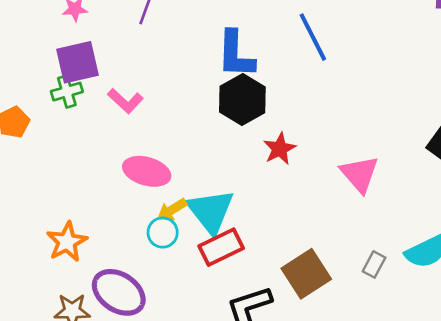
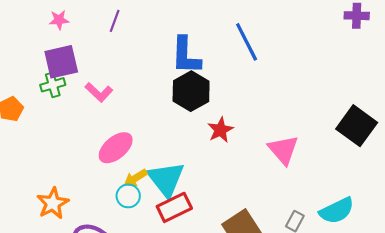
pink ellipse: (147, 171) -> (116, 148), turned -56

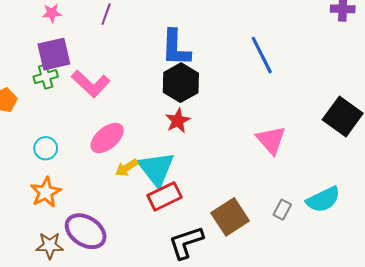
blue line: (247, 42) -> (262, 55), moved
pink L-shape: (99, 92) -> (91, 84), size x1.4
red star: (220, 130) -> (178, 121), moved
cyan circle: (128, 196) -> (46, 148), moved

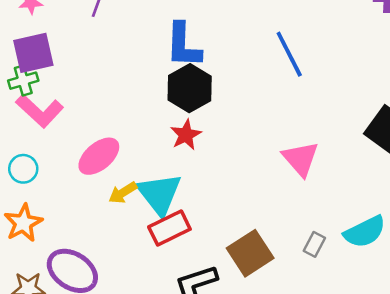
pink L-shape: (91, 84) -> (40, 111), moved

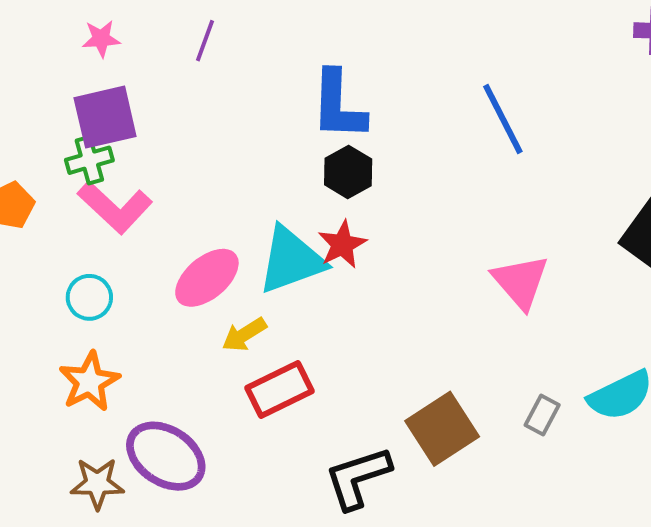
black hexagon: (190, 88) -> (348, 172), size x0.7
cyan triangle: (159, 194) -> (291, 260), moved, turned 48
red rectangle: (169, 228) -> (279, 389), moved

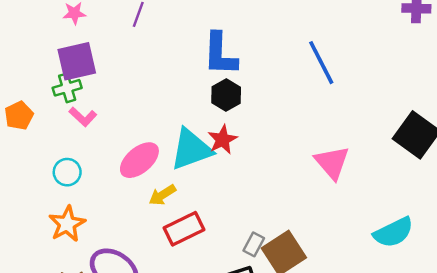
pink L-shape: (115, 207) -> (83, 117), size x0.6
gray rectangle: (542, 415) -> (254, 244), moved

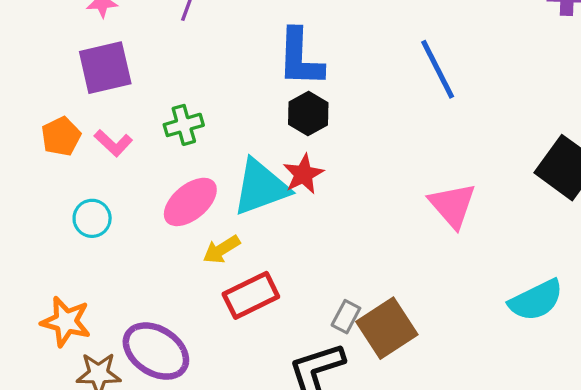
green cross: (67, 88) -> (184, 125), moved
orange pentagon: (19, 116) -> (61, 136), moved
orange star: (67, 224) -> (66, 322), moved, turned -30

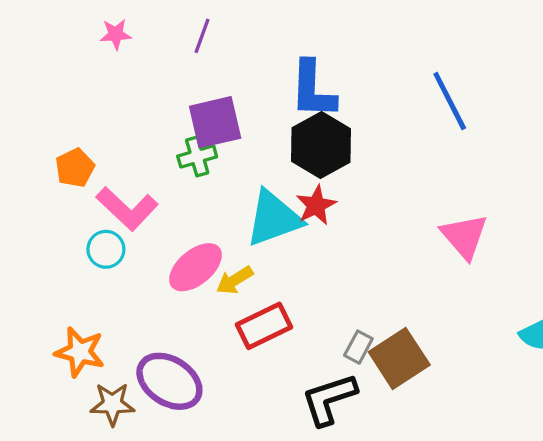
purple square: (105, 68) -> (215, 122), moved
black hexagon: (308, 113) -> (321, 145), size x1.5
pink L-shape: (113, 143) -> (127, 209), moved, size x1.6
pink ellipse: (190, 202) -> (196, 267), moved

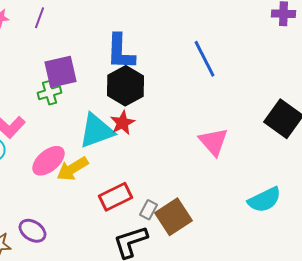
purple line: (202, 36) -> (40, 18), moved
yellow arrow: (235, 280) -> (72, 169), size x1.4
red rectangle: (264, 326) -> (116, 197), moved
purple ellipse: (169, 381) -> (32, 231), size x0.7

